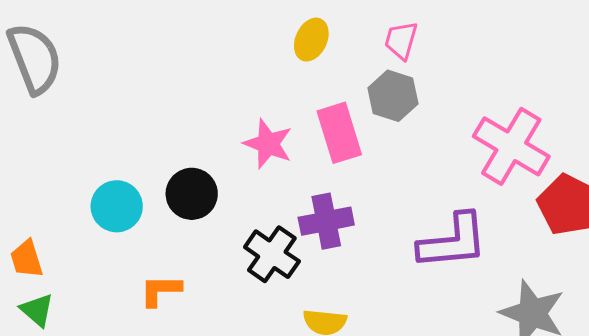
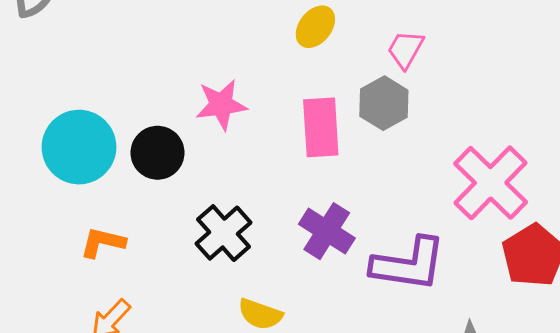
pink star: (268, 144) -> (221, 105), moved, turned 30
cyan circle: (117, 206) -> (79, 147), size x1.4
purple cross: (326, 221) -> (327, 231), moved, turned 30

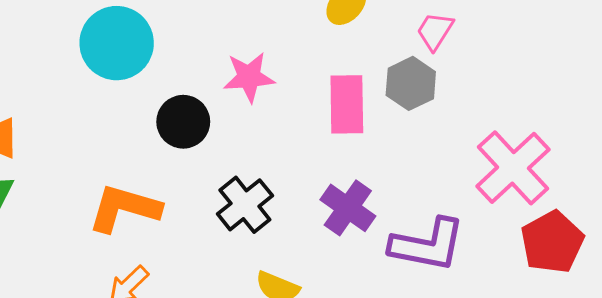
cyan circle: (79, 147) -> (117, 43), moved
orange L-shape: (103, 242) -> (124, 208), size x1.6

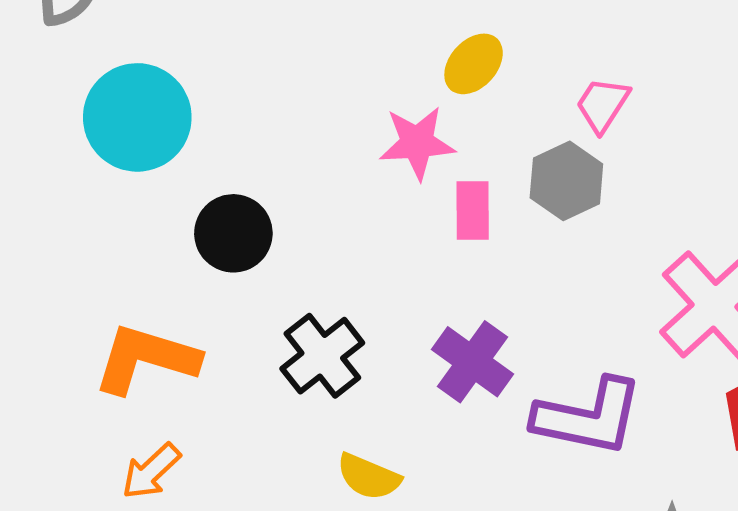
pink star: (249, 77) -> (417, 143), moved
pink rectangle: (347, 104) -> (473, 210), size x0.7

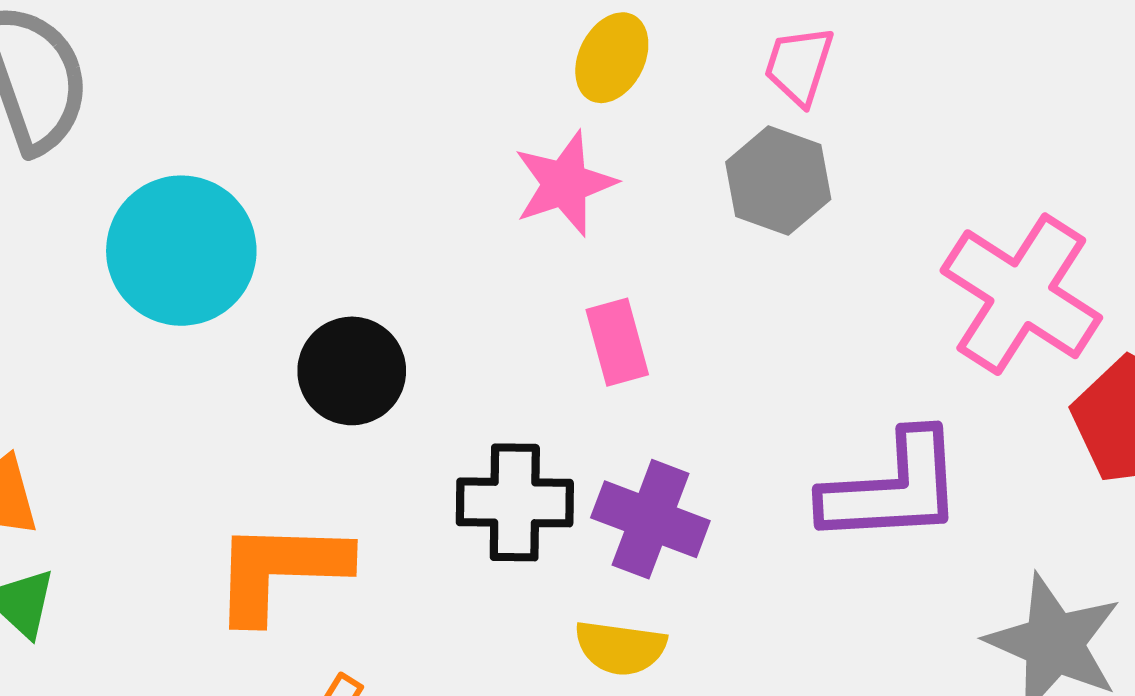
pink rectangle: (473, 210) -> (617, 342), moved
black cross: (322, 356) -> (515, 502), turned -36
purple cross: (473, 362) -> (650, 519), moved

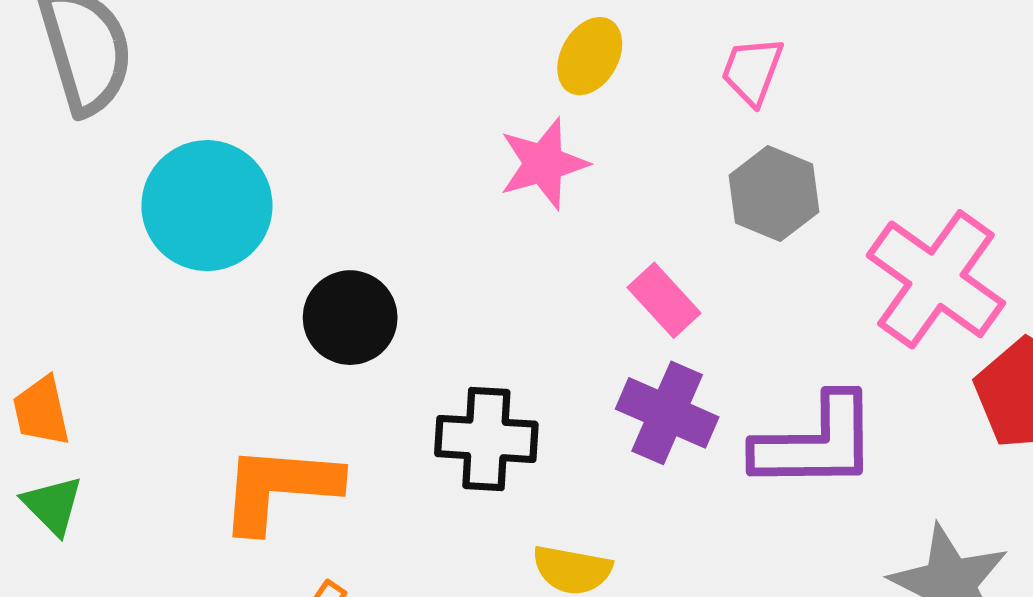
gray hexagon: (778, 181) -> (774, 194), moved
pink rectangle: (617, 342) -> (664, 300), moved, turned -30
purple cross: (650, 519) -> (667, 413), moved

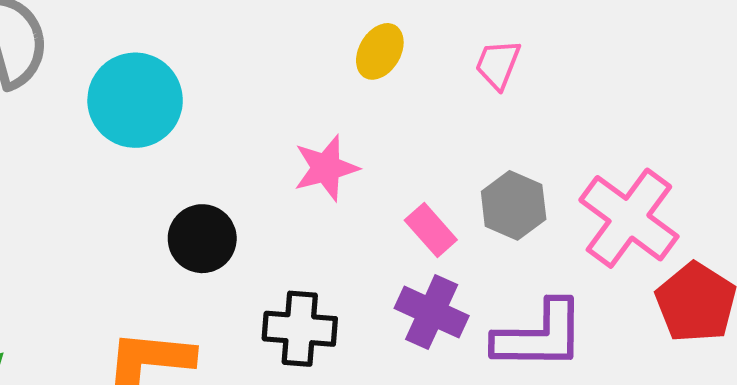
pink star: (543, 164) -> (326, 168), moved
gray hexagon: (774, 194) -> (514, 205), moved
cyan circle: (207, 206) -> (135, 100), moved

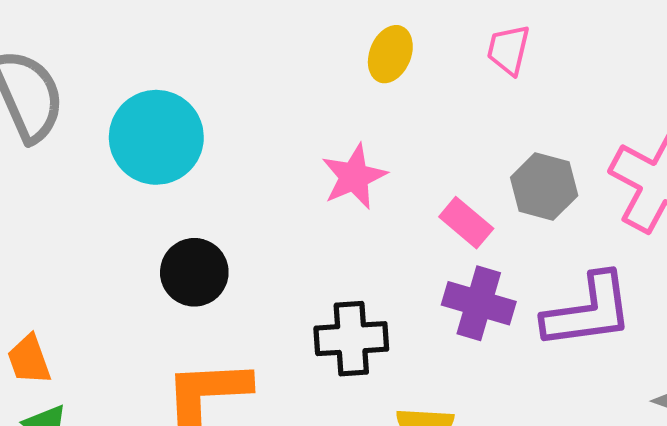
black circle: (202, 239) -> (194, 272), moved

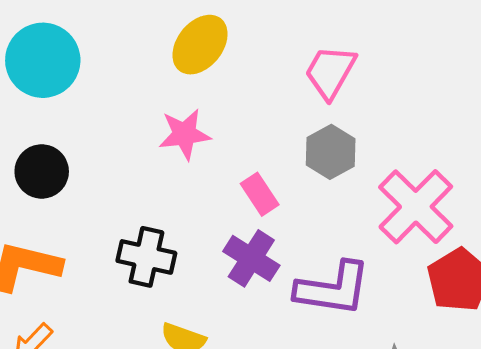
pink trapezoid: (508, 50) -> (330, 72), size x1.4
yellow ellipse: (390, 54) -> (200, 45), moved, size x1.4
gray hexagon: (544, 186) -> (331, 152), moved

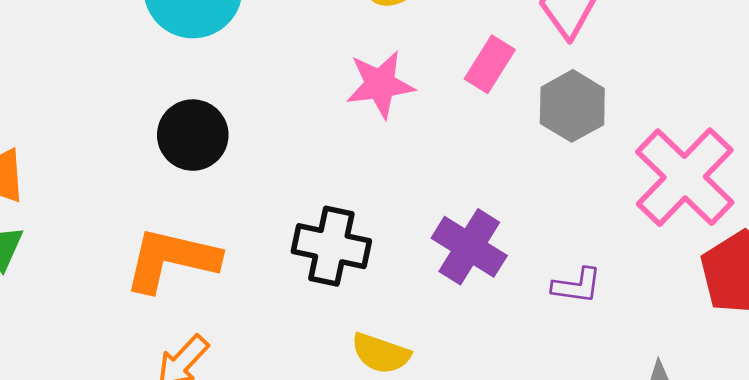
pink rectangle: (260, 194) -> (490, 64), moved, turned 66
purple L-shape: (333, 289) -> (577, 286), size x0.5

